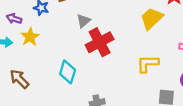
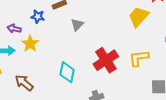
red cross: (100, 42) -> (106, 60), moved

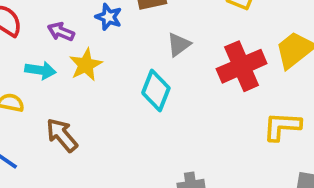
red cross: (106, 60) -> (242, 66), moved
cyan diamond: (67, 72) -> (156, 90), moved

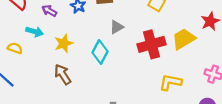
yellow star: (86, 65) -> (64, 43), moved
brown arrow: (62, 135) -> (63, 74), moved

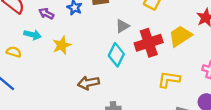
gray triangle: (117, 27) -> (122, 26), moved
cyan diamond: (100, 52) -> (116, 55), moved
brown arrow: (63, 74) -> (88, 83), moved, turned -66

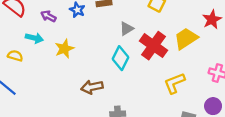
red cross: (149, 43) -> (154, 46), turned -36
yellow L-shape: (169, 79) -> (174, 83), turned -30

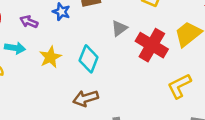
cyan diamond: (120, 58) -> (89, 59), moved

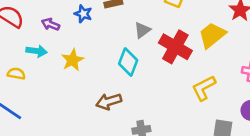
cyan diamond: (89, 59) -> (128, 62), moved

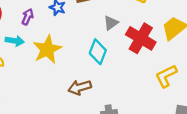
purple arrow: (50, 24) -> (28, 17), turned 91
yellow star: (73, 60) -> (47, 49), size x1.4

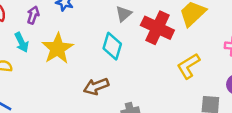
cyan arrow: (15, 41) -> (22, 42), turned 60

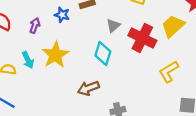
cyan arrow: (22, 42) -> (28, 60), moved

